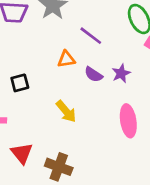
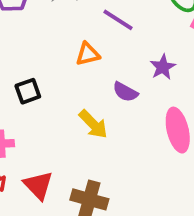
purple semicircle: (93, 74) -> (125, 92), moved

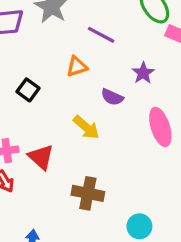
black square: (28, 91) -> (28, 90), moved, turned -30
red triangle: (38, 185) -> (41, 157), moved

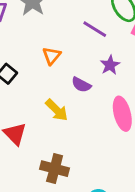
purple line: (101, 35) -> (95, 29), moved
orange triangle: (77, 67) -> (52, 56), turned -36

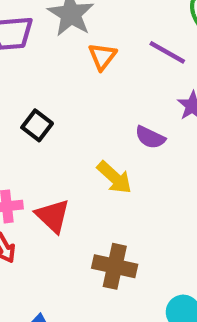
orange triangle: (52, 56) -> (102, 56), moved

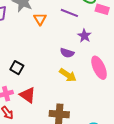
black square: (37, 125) -> (17, 68), moved
yellow arrow: (114, 177) -> (68, 75), moved

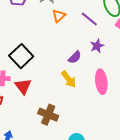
purple semicircle: (67, 53) -> (75, 57), turned -80
black square: (17, 68) -> (21, 56), size x1.6

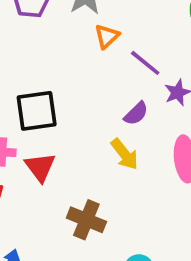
purple line: (89, 19) -> (145, 63), moved
black square: (21, 56) -> (37, 111), turned 35

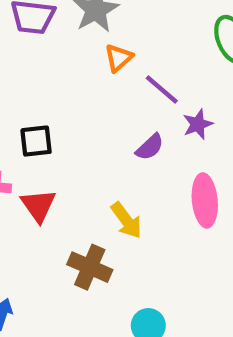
black square: (37, 111) -> (36, 141), size x0.7
yellow arrow: (125, 154) -> (126, 220), moved

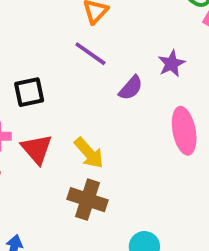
purple line: (162, 89) -> (90, 54), moved
yellow arrow: (126, 220) -> (89, 153), moved

